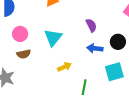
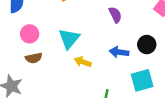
purple semicircle: (91, 25) -> (115, 15), moved
yellow arrow: (64, 67) -> (83, 62), moved, turned -136

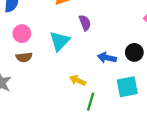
purple semicircle: (115, 15) -> (85, 23), moved
yellow arrow: (83, 62) -> (78, 80), moved

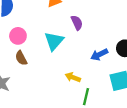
brown semicircle: (24, 57) -> (21, 58), turned 72
blue arrow: (107, 58) -> (99, 55), turned -35

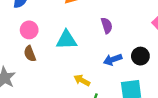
purple semicircle: (77, 23) -> (107, 25), moved
cyan triangle: (54, 41) -> (66, 40), turned 40

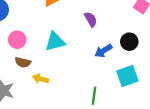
brown semicircle: (30, 54) -> (23, 62), turned -42
yellow arrow: (82, 80) -> (41, 79), moved

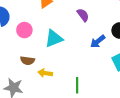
pink circle: (17, 40) -> (24, 30), moved
green line: (94, 96) -> (77, 85), moved

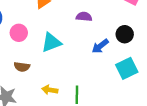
purple semicircle: (83, 15) -> (84, 17), turned -48
yellow arrow: (45, 73) -> (50, 90), moved

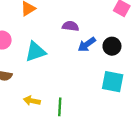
blue arrow: (100, 46) -> (87, 44), moved
cyan square: (127, 68) -> (113, 82), turned 35

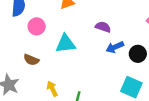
yellow arrow: (32, 101) -> (52, 89), turned 40

